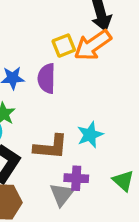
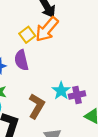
brown L-shape: (51, 147) -> (37, 106), turned -50
purple cross: (76, 178) -> (77, 95), moved

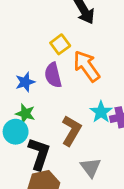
orange arrow: (47, 29) -> (87, 66), moved, turned 104

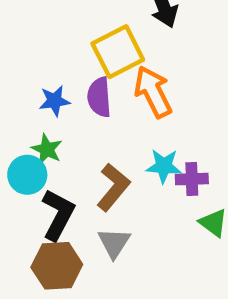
yellow square: (60, 44) -> (118, 52), size x1.6
cyan star: (101, 112) -> (164, 166), turned 30
gray triangle: (91, 167) -> (114, 243), moved

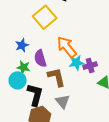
orange arrow: (153, 92) -> (67, 47), moved
purple semicircle: (99, 97) -> (40, 58), moved
brown L-shape: (113, 187) -> (56, 77), turned -40

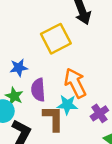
cyan star: (76, 63) -> (67, 105), moved
purple cross: (90, 66) -> (99, 113), turned -32

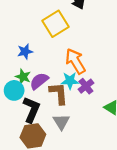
purple semicircle: (38, 90) -> (39, 81), moved, turned 60
purple cross: (99, 113) -> (86, 86), moved

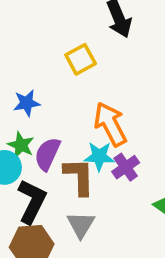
yellow square: (56, 24) -> (81, 59), size x0.7
purple semicircle: (39, 81) -> (47, 154), turned -30

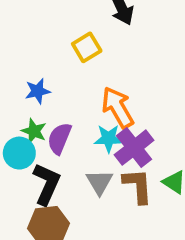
purple cross: (126, 167) -> (134, 148), size x1.5
brown L-shape: (79, 177) -> (138, 186), moved
gray triangle: (81, 225) -> (99, 182), moved

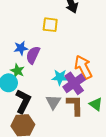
yellow square: (87, 47) -> (50, 25), turned 35
orange arrow: (118, 107) -> (83, 67), moved
purple semicircle: (59, 138) -> (33, 55), moved

